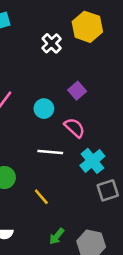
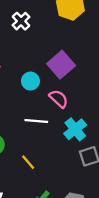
white cross: (52, 43) -> (21, 21), moved
purple square: (77, 91) -> (61, 65), size x1.6

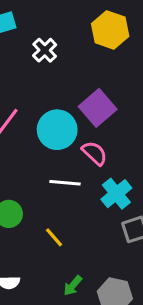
cyan circle: (30, 81) -> (57, 130), size x1.6

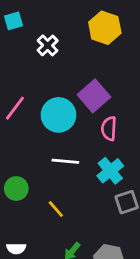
pink semicircle: (95, 153) -> (109, 129), moved, turned -130

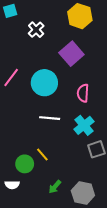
purple square: (94, 96) -> (71, 54), moved
green circle: (16, 189) -> (25, 164), moved

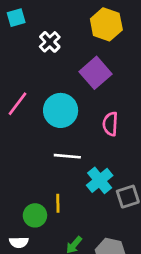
cyan cross: (84, 125) -> (100, 180), moved
yellow line: (42, 155) -> (58, 203), turned 40

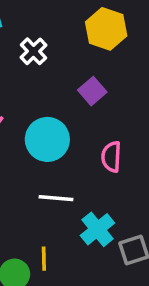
purple square: (96, 73) -> (92, 91), size x0.7

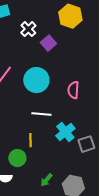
purple square: (92, 91) -> (48, 43), moved
yellow line: (44, 259) -> (30, 140), moved

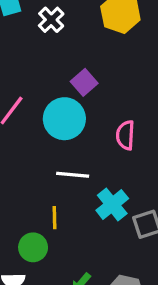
white cross: (28, 29) -> (51, 20), moved
purple square: (48, 43) -> (84, 82), moved

